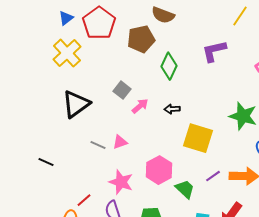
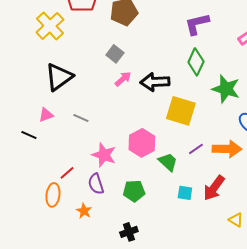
green diamond: (169, 66) -> (196, 62), moved
gray square: (122, 90) -> (115, 54), moved
black arrow: (172, 109) -> (155, 82), size x1.8
pink triangle: (120, 142) -> (46, 115), moved

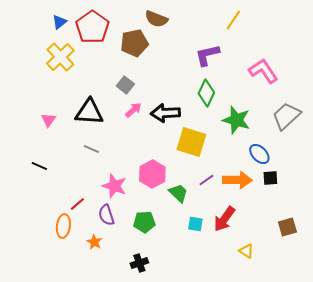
black triangle: (59, 77) -> (89, 112), moved, turned 40
pink triangle: (46, 115) -> (48, 120), moved, turned -35

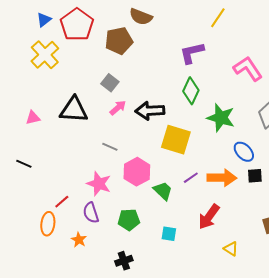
pink triangle: (48, 120) -> (33, 118), turned 42
gray line: (91, 149) -> (110, 147), moved
cyan square: (195, 224) -> (169, 234), moved

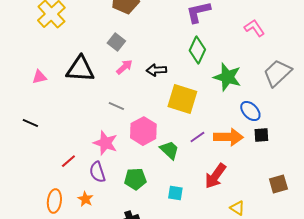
pink L-shape: (248, 69) -> (254, 28), size x0.7
black arrow: (150, 111) -> (156, 70), size x0.7
orange ellipse: (48, 224) -> (54, 201), moved

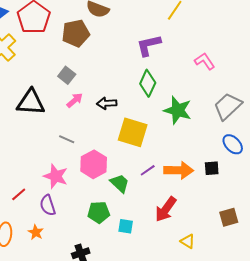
blue ellipse: (250, 111) -> (233, 144), moved
green pentagon: (135, 179) -> (99, 212), moved

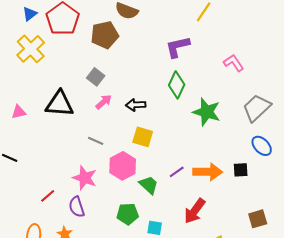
yellow square: (133, 132) -> (143, 137), moved, size x0.7

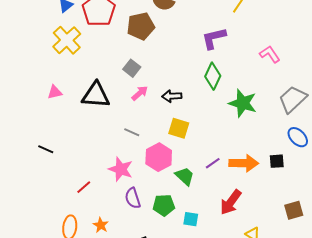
pink triangle: (19, 112) -> (55, 92), moved
purple semicircle: (77, 207) -> (133, 198), moved

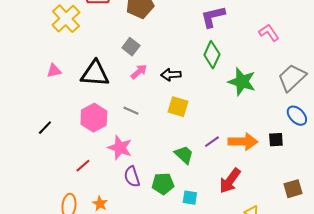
black line: (46, 149) -> (45, 128), turned -70
pink hexagon: (159, 157) -> (94, 118), moved

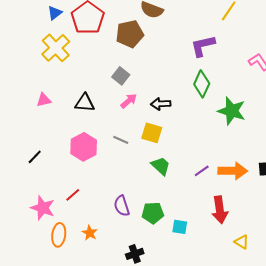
black triangle: (95, 74) -> (85, 103), size x0.7
yellow square: (178, 107) -> (152, 133), moved
pink star: (120, 148) -> (43, 208), moved
green trapezoid: (184, 155) -> (161, 166), moved
red arrow: (230, 181) -> (220, 210), turned -44

